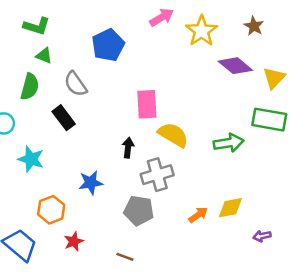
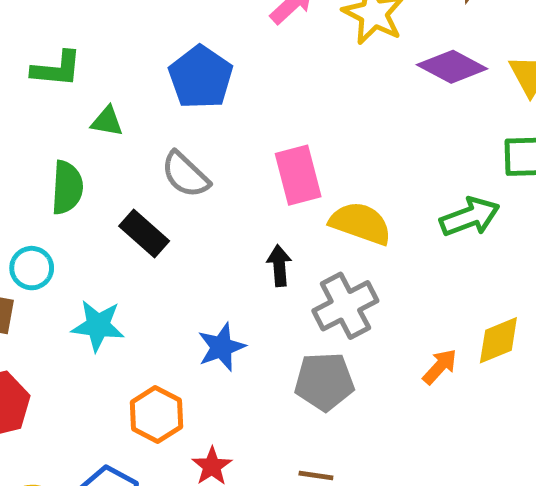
green triangle: (44, 56) -> (107, 121), moved
gray semicircle: (76, 84) -> (185, 175), moved

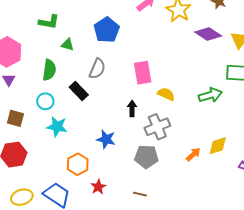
gray semicircle: (185, 175) -> (97, 69), turned -115
yellow semicircle: (360, 223) -> (166, 94), size x0.7
cyan circle: (32, 268) -> (45, 101), moved
blue star: (221, 347) -> (106, 139), turned 30

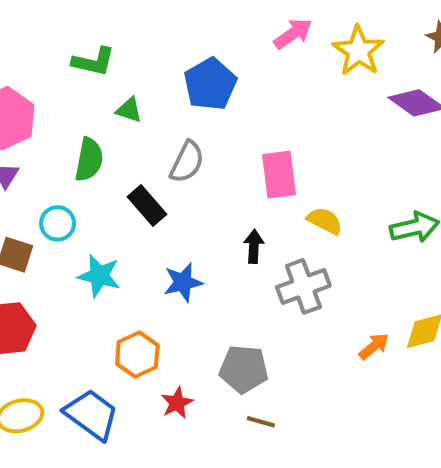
cyan circle: (45, 101) -> (58, 223), moved
blue star: (106, 139) -> (183, 282), moved, turned -30
gray pentagon: (146, 157) -> (244, 369), moved

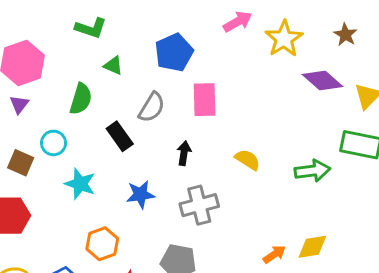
pink rectangle: (279, 175) -> (205, 100), moved
black arrow: (254, 246) -> (184, 153), moved
gray cross: (303, 286) -> (199, 205), moved

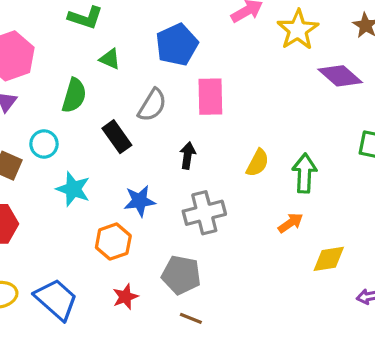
yellow semicircle: (248, 160) -> (258, 163), turned 85
green arrow: (312, 171) -> (304, 173), moved, turned -80
orange hexagon: (102, 244) -> (113, 242), moved
orange arrow: (274, 254) -> (291, 223), moved

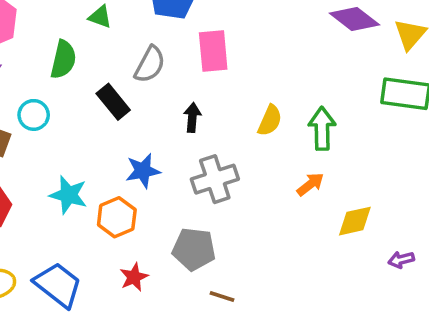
cyan star: (73, 189) -> (68, 195), moved
brown line: (191, 318) -> (222, 297), moved

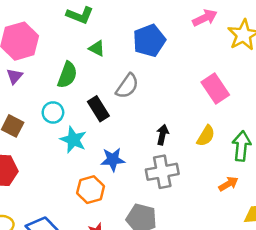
pink rectangle: (213, 51) -> (215, 88), moved, turned -36
cyan circle: (34, 115) -> (53, 112), moved
black arrow: (192, 117) -> (162, 135), moved
cyan star: (68, 195) -> (73, 140), moved

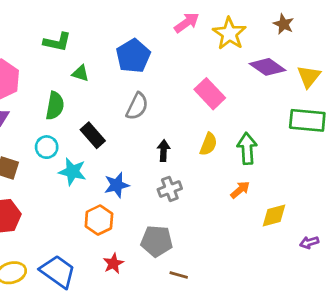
gray semicircle: (127, 86) -> (137, 106), moved
gray cross: (162, 172) -> (170, 189), size x0.7

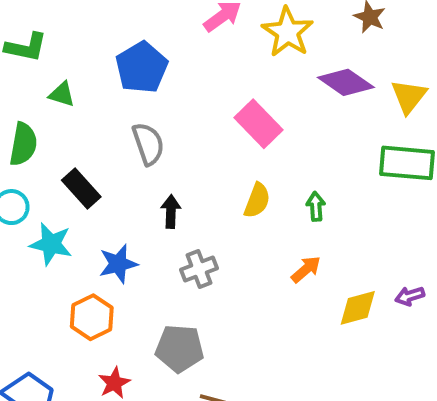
gray semicircle: (137, 106) -> (148, 144), turned -44
green arrow: (247, 148) -> (316, 206), size x0.6
black arrow: (163, 151) -> (171, 212), moved
purple arrow: (309, 242) -> (410, 296), moved

